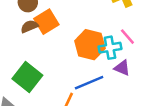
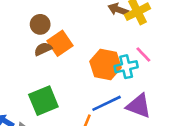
purple triangle: (122, 68) -> (139, 106), moved, size x1.5
green square: (27, 77) -> (43, 101), turned 32

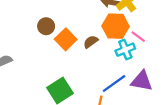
brown semicircle: (43, 49) -> (91, 42), moved
orange hexagon: (106, 65) -> (116, 26), moved

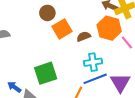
cyan cross: (125, 50) -> (93, 62), moved
purple triangle: (142, 81) -> (120, 83), turned 35

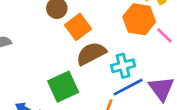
brown semicircle: (84, 37) -> (91, 54), moved, size x1.6

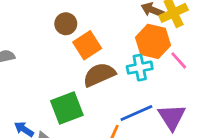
cyan cross: (123, 66) -> (140, 68), moved

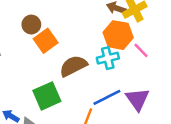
brown circle: (66, 24) -> (31, 25), moved
orange square: (87, 45) -> (46, 41), moved

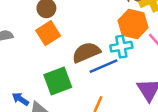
orange square: (46, 41) -> (48, 33), moved
blue line: (107, 97) -> (104, 66), moved

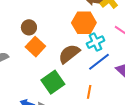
orange hexagon: (133, 24) -> (84, 23), moved
blue line: (104, 66) -> (99, 62), moved

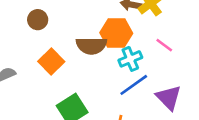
brown circle: (29, 27) -> (38, 20), moved
brown semicircle: (69, 54) -> (91, 46), moved, turned -145

